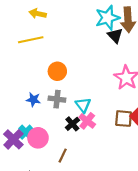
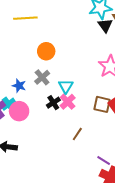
gray cross: (57, 99) -> (42, 77), turned 35
blue star: (33, 100) -> (19, 86), moved
brown line: (63, 156) -> (77, 134), moved

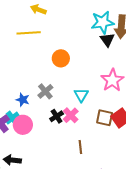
orange circle: (46, 51) -> (61, 58), moved
cyan triangle: (66, 86) -> (81, 95), moved
brown line: (77, 134) -> (80, 147), turned -40

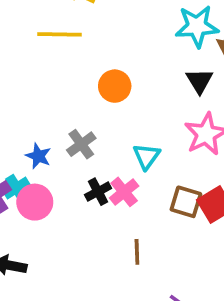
black triangle: (107, 40) -> (199, 81), moved

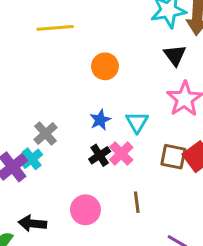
gray cross: (81, 144) -> (45, 133), moved
blue star: (38, 156) -> (100, 120), moved, turned 30
pink circle: (35, 202) -> (85, 210), moved

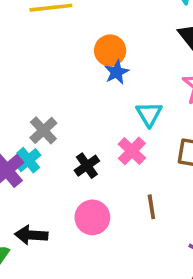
blue star: (100, 120) -> (117, 72), moved
black cross: (100, 155) -> (87, 166), moved

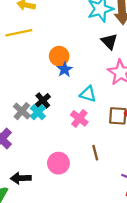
cyan triangle: (149, 114) -> (88, 94), turned -36
cyan cross: (28, 160) -> (38, 112), moved
black cross: (87, 166) -> (43, 100), moved

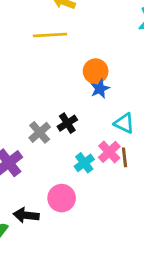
cyan cross: (38, 112) -> (84, 163), moved
brown line: (95, 153) -> (124, 157), moved
pink circle: (58, 163) -> (62, 198), moved

